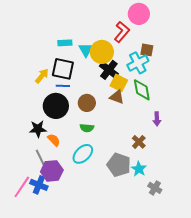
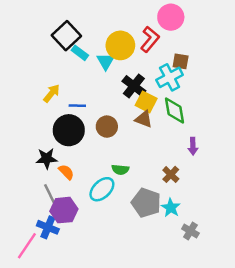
cyan rectangle: (65, 43) -> (80, 53), turned 40
yellow circle: (102, 52) -> (120, 45), moved
black square: (63, 69) -> (66, 36), moved, turned 35
green semicircle: (87, 128) -> (120, 170), moved
pink line: (22, 187) -> (27, 246), moved

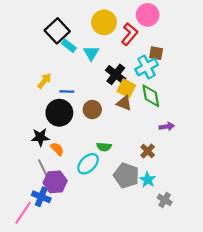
yellow circle: (120, 45) -> (104, 22), moved
purple arrow: (193, 146) -> (167, 127), turned -96

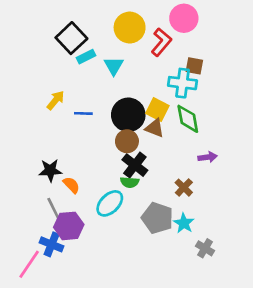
cyan rectangle: (69, 46) -> (86, 57), turned -64
cyan cross: (147, 67) -> (182, 83), turned 35
black cross: (116, 74) -> (135, 165), moved
brown circle: (92, 110) -> (127, 141), moved
black circle: (59, 113) -> (128, 115), moved

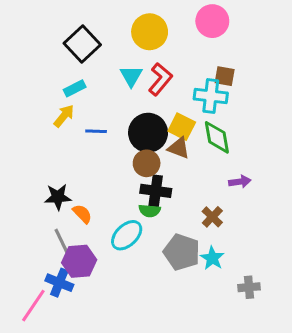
red L-shape: (161, 42) -> (160, 79), moved
cyan rectangle: (86, 57) -> (75, 88), moved
black cross: (135, 165) -> (156, 191), turned -30
gray cross: (205, 248) -> (249, 287), moved, turned -36

